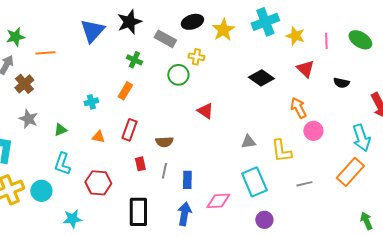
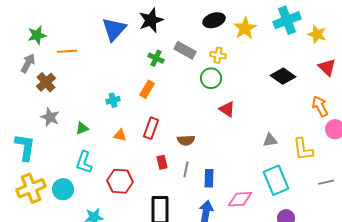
gray rectangle: (165, 39) -> (185, 50), moved
green circle: (178, 75) -> (211, 78), moved

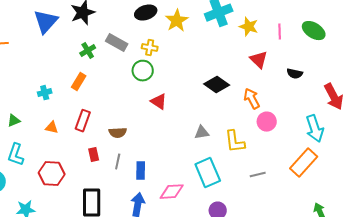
green cross: (156, 58) -> (88, 51), turned 35
black diamond: (283, 76) -> (217, 85), moved

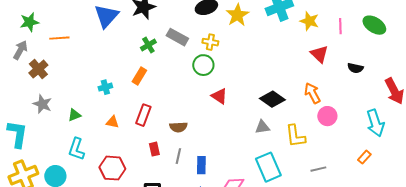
black diamond: (217, 85) -> (272, 99), moved
orange rectangle: (304, 163) -> (364, 157), size x0.5

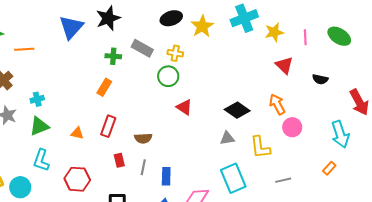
yellow star: (309, 21) -> (274, 32), turned -30
green cross: (148, 45) -> (113, 56), turned 35
cyan cross: (105, 87) -> (37, 99), moved
green triangle: (74, 115) -> (39, 126), size x1.5

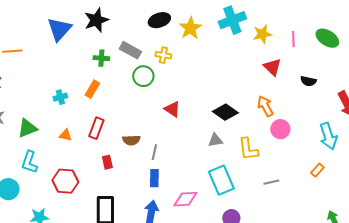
green circle: (168, 76) -> (143, 76), moved
cyan cross: (37, 99) -> (60, 97), moved
gray line: (143, 167) -> (154, 152), moved

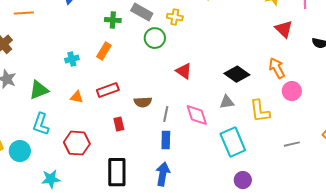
red rectangle: (96, 128) -> (108, 90), turned 50
gray line: (271, 182) -> (292, 144), moved
pink diamond: (185, 199) -> (197, 115), moved, turned 75

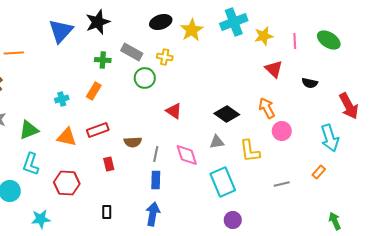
orange triangle: (77, 97) -> (67, 137), size x1.5
black rectangle: (117, 172) -> (107, 212), size x0.5

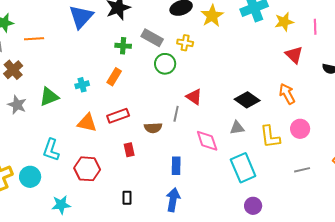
green triangle: (29, 130) -> (49, 97), moved
pink circle: (282, 131) -> (300, 129), moved
gray line: (156, 154) -> (176, 114), moved

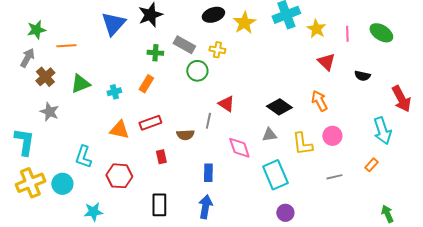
yellow star: (284, 22) -> (316, 29), turned -30
green triangle: (49, 97) -> (80, 84), moved
black rectangle: (127, 198) -> (159, 205), size x1.6

